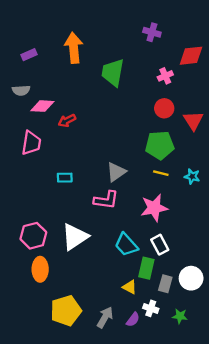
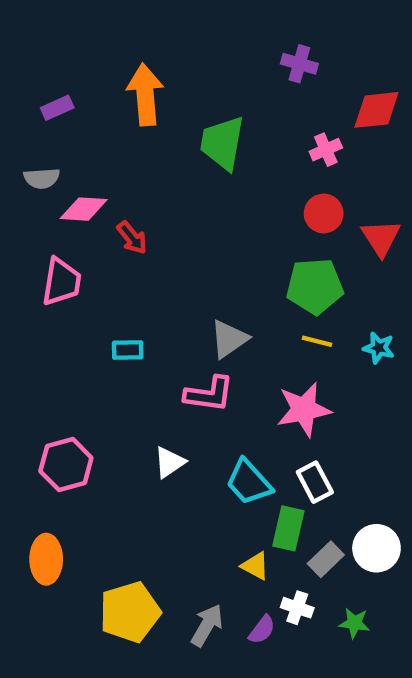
red arrow: (67, 121) -> (132, 238), turned -102
white triangle: (75, 237) -> (169, 462), moved, size x0.6
orange ellipse: (40, 269) -> (46, 559), moved
gray rectangle: (165, 284) -> (326, 559), turned 30

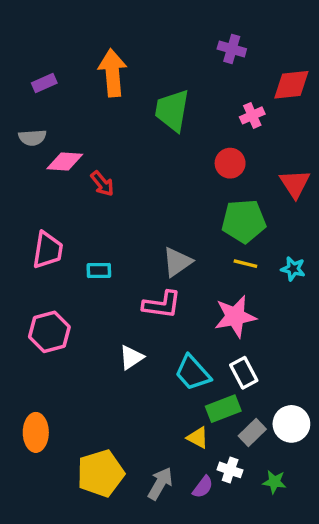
red circle: (324, 213) -> (230, 163), moved
pink trapezoid: (62, 282) -> (48, 250), moved
pink hexagon: (66, 465) -> (49, 332), moved
green rectangle: (288, 528) -> (223, 409), turned 56

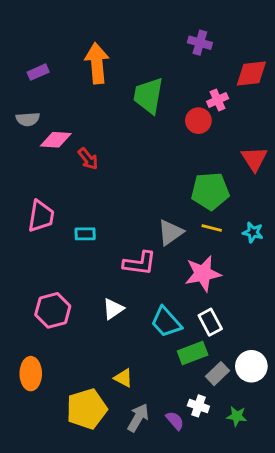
red circle: (230, 163) -> (198, 121), moved
gray triangle: (177, 262) -> (170, 232), moved
pink hexagon: (49, 332) -> (53, 310), moved
yellow triangle: (198, 438) -> (123, 378), moved
purple semicircle: (203, 487) -> (175, 421), turned -78

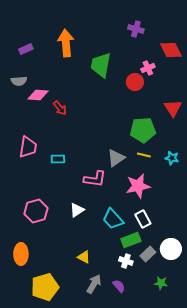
red diamond: (251, 74) -> (171, 50), turned 70
white cross: (198, 406) -> (126, 261), moved
yellow pentagon: (87, 409) -> (45, 287), moved

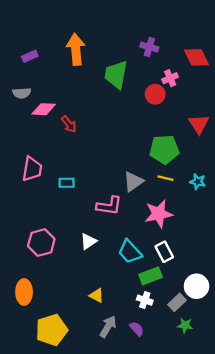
purple cross: (136, 29) -> (149, 47), moved
gray rectangle: (148, 254) -> (177, 302), moved

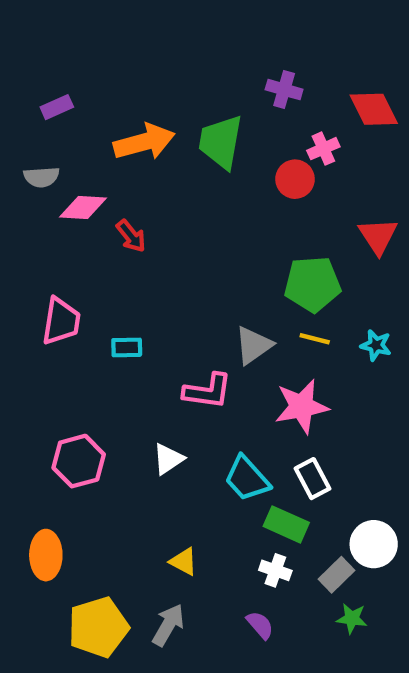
orange arrow: (76, 49) -> (144, 142), moved, turned 80
green rectangle: (151, 276) -> (286, 524), turned 45
gray arrow: (108, 326) -> (168, 625), moved

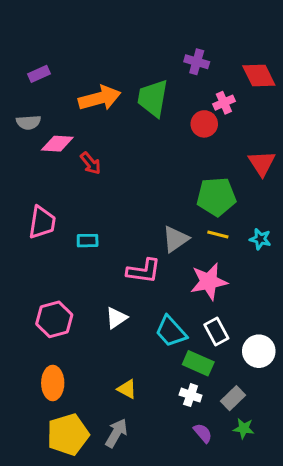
white circle: (374, 544) -> (259, 351), moved
orange ellipse: (46, 555) -> (53, 383), moved
purple semicircle: (260, 625) -> (203, 433), moved

